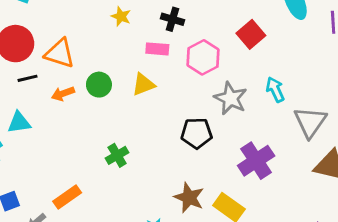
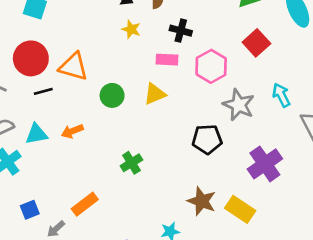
orange arrow: (63, 94) -> (72, 131), moved

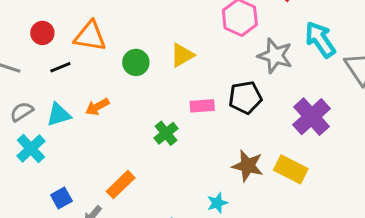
red circle: (31, 58) -> (42, 33), size x0.6
pink rectangle: (167, 60) -> (202, 106), moved
cyan arrow: (281, 95) -> (320, 39), size x1.4

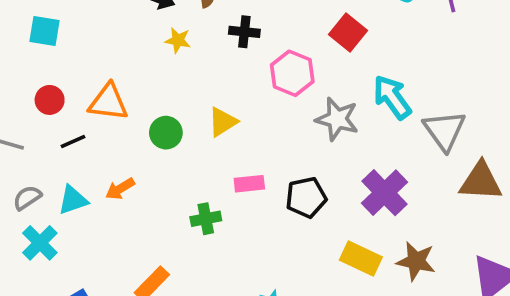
black pentagon: (245, 98) -> (306, 197), moved
green cross: (166, 133) -> (206, 219), turned 30
brown star: (248, 166) -> (416, 261), moved

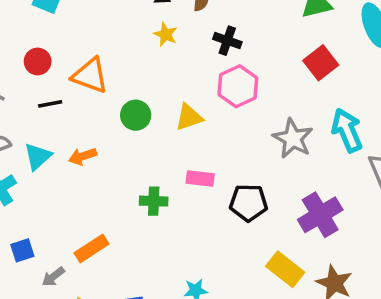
pink hexagon: (292, 73) -> (238, 86), moved
cyan triangle: (73, 200) -> (38, 156), turned -36

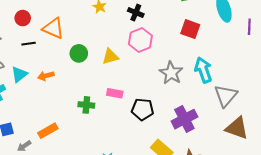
red square: (321, 63) -> (190, 29), turned -36

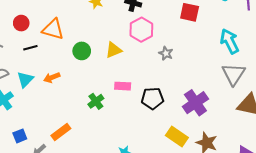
cyan arrow: (203, 70) -> (230, 41), moved
gray star: (171, 73) -> (166, 53), moved, size x0.6
green cross: (86, 105) -> (96, 101), turned -35

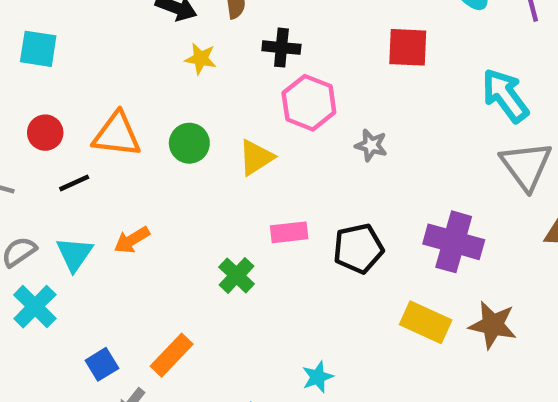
green circle: (82, 51) -> (189, 143), moved
purple cross: (195, 103) -> (454, 242), turned -30
blue square: (20, 136) -> (102, 364), moved

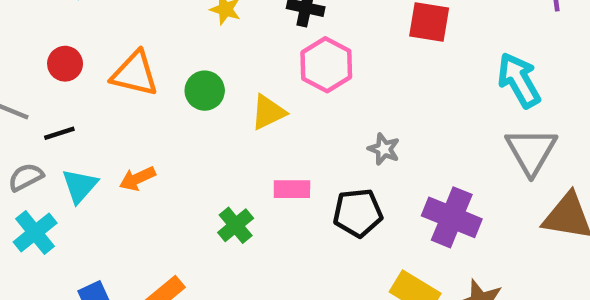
gray star: (371, 145) -> (384, 149), moved
black line: (74, 183) -> (59, 133), moved

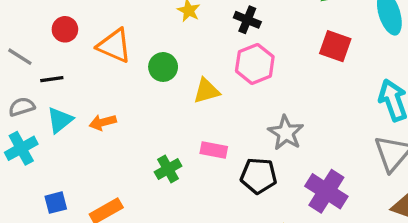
gray star: (384, 149) -> (286, 133), size x1.5

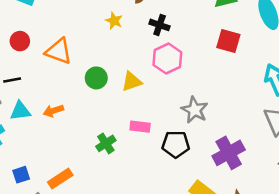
green circle: (163, 67) -> (96, 78), moved
cyan triangle: (60, 120) -> (20, 111), turned 35
purple cross: (326, 191) -> (229, 153), turned 32

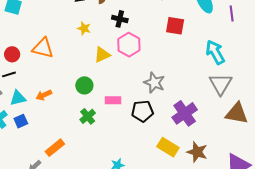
yellow star: (114, 21) -> (84, 28), moved
red circle: (20, 41) -> (12, 54), moved
green circle: (96, 78) -> (84, 85), moved
yellow triangle: (132, 82) -> (102, 55), moved
blue square: (21, 175) -> (21, 121), moved

